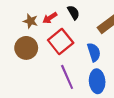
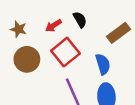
brown star: (30, 21) -> (18, 29), moved

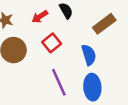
red square: (65, 52) -> (52, 43), size x0.7

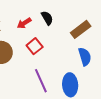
blue semicircle: (89, 55) -> (85, 57), moved

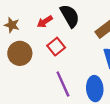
black semicircle: (47, 18) -> (70, 16), size x1.5

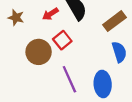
brown circle: (20, 53) -> (39, 52), moved

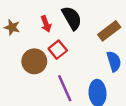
red arrow: (50, 14) -> (46, 24), turned -77

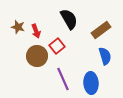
red arrow: (46, 24) -> (36, 31), moved

